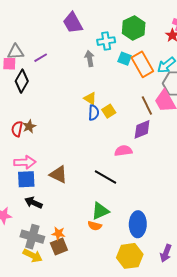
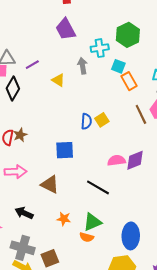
orange rectangle: (142, 64) -> (129, 81), moved, size x0.7
yellow triangle: (90, 99) -> (58, 80), moved
purple diamond: (142, 129) -> (135, 160), moved
blue square: (26, 179) -> (65, 150), moved
orange star: (58, 233) -> (64, 219), moved

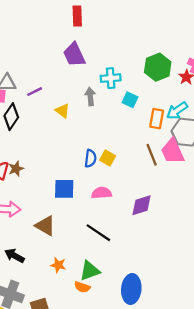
green hexagon: (128, 35) -> (158, 67), moved
orange rectangle: (129, 81) -> (157, 119), moved, turned 36
yellow square: (102, 120) -> (108, 158), turned -32
pink semicircle: (116, 161) -> (102, 193), moved

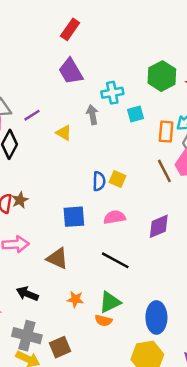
red rectangle: (77, 16) -> (70, 29), turned 42
cyan square: (130, 100) -> (136, 114), turned -35

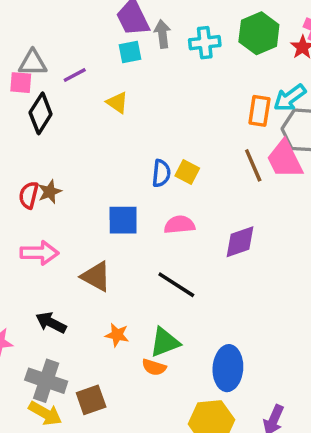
cyan cross: (112, 93) -> (205, 43), moved
cyan square: (136, 114) -> (130, 52), moved
gray arrow: (92, 115) -> (162, 34), moved

